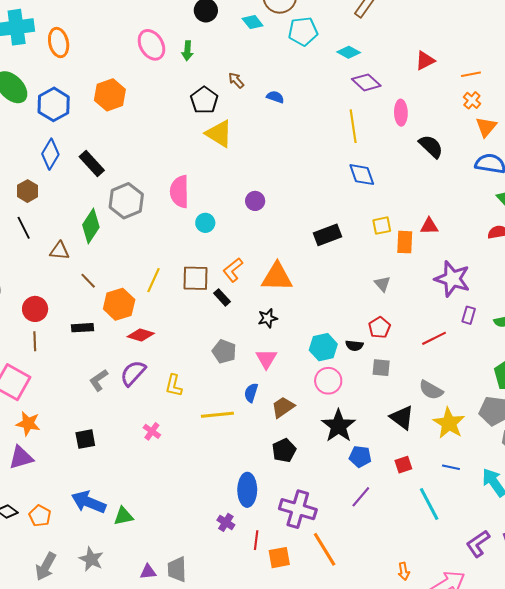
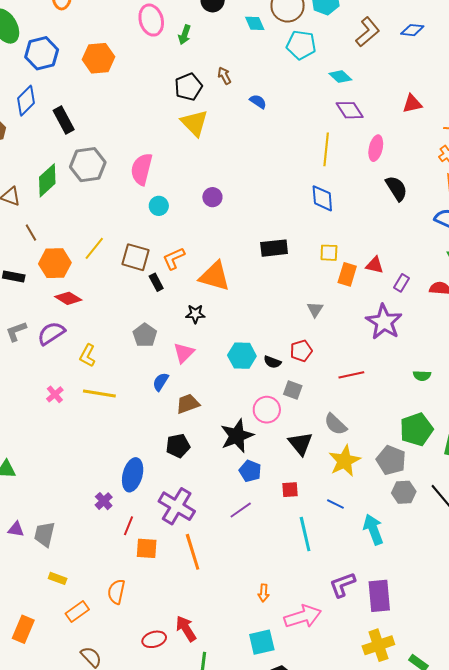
purple rectangle: (469, 315) -> (401, 283), moved
pink circle: (328, 381) -> (267, 410), moved
yellow line: (217, 415) -> (99, 393), moved

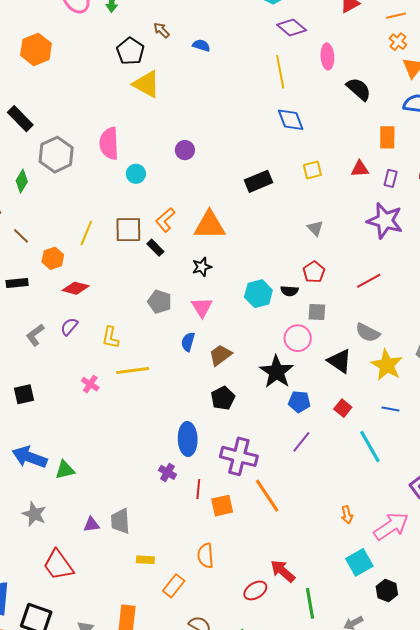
green diamond: (47, 180) -> (22, 181), size x0.7
orange hexagon: (55, 263) -> (53, 258), size x0.7
orange rectangle: (347, 274) -> (387, 137), moved
purple semicircle: (51, 333) -> (69, 327), size x0.7
red square: (290, 490) -> (343, 408), turned -30

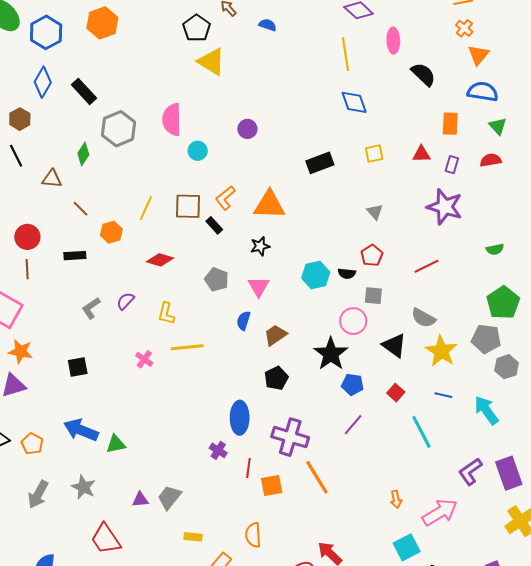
red diamond: (76, 288) -> (160, 260), moved
gray trapezoid: (120, 521) -> (169, 497), turned 40

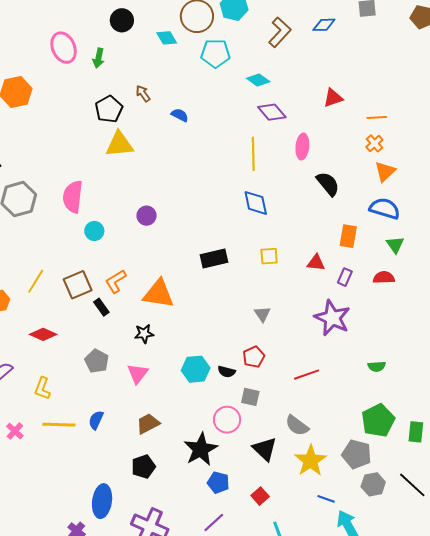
yellow triangle: (211, 62) -> (119, 144), turned -44
brown square: (188, 206) -> (78, 285), turned -32
blue semicircle: (243, 321) -> (96, 420), moved
blue line: (443, 395) -> (326, 499), moved

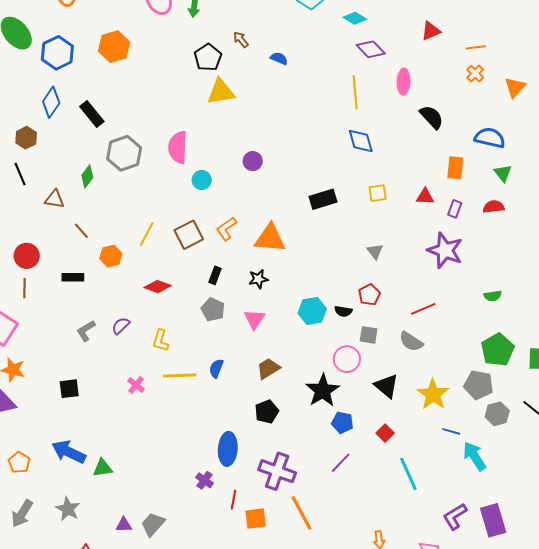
orange triangle: (385, 172) -> (515, 87), moved
black rectangle: (101, 307) -> (215, 275), moved, turned 60
gray semicircle: (297, 425) -> (411, 342), moved

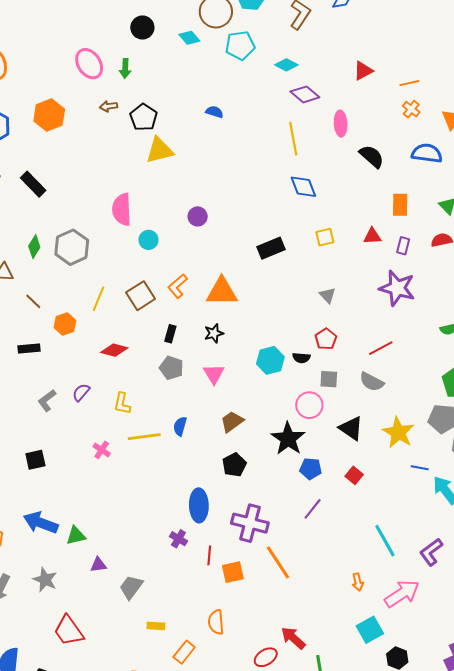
brown arrow: (241, 40) -> (109, 106), moved, turned -54
blue semicircle: (490, 138) -> (427, 153), moved
gray hexagon: (124, 153) -> (72, 247), moved
cyan line: (408, 474) -> (385, 541), moved
purple triangle: (124, 525) -> (98, 565), moved

